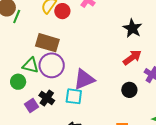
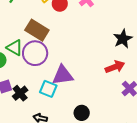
black circle: (129, 90) -> (82, 113), moved
black cross: (47, 98) -> (20, 93), moved

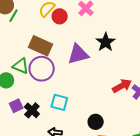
black star: (123, 39) -> (106, 42), moved
red arrow: (115, 67) -> (122, 86), moved
purple triangle: (63, 75) -> (78, 54), moved

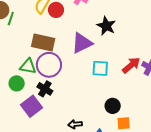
cyan square: (59, 102) -> (100, 68), moved
purple square: (16, 106) -> (32, 106), size x1.5
black cross: (32, 110) -> (45, 89), moved

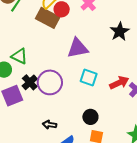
black star: (106, 26) -> (120, 31), moved
brown rectangle: (43, 42) -> (48, 18), moved
purple circle: (49, 65) -> (50, 82), moved

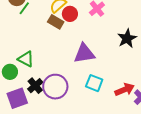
brown rectangle: (48, 18) -> (56, 22), size x0.7

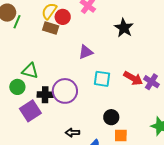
purple triangle: (84, 53) -> (86, 52), size x0.7
black cross: (35, 86) -> (45, 95), turned -35
red arrow: (125, 90) -> (133, 78), turned 66

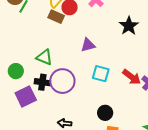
green triangle: (30, 71) -> (44, 57), moved

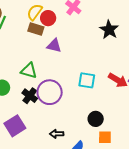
purple triangle: (88, 45) -> (54, 46), moved, turned 35
black cross: (42, 82) -> (30, 96), turned 35
purple square: (26, 96) -> (15, 126), moved

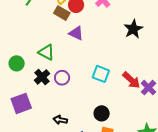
purple circle: (50, 92) -> (62, 78), size x0.6

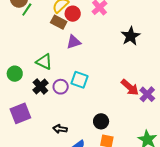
purple triangle: (76, 33) -> (74, 42), turned -42
cyan square: (101, 74) -> (79, 80), moved

